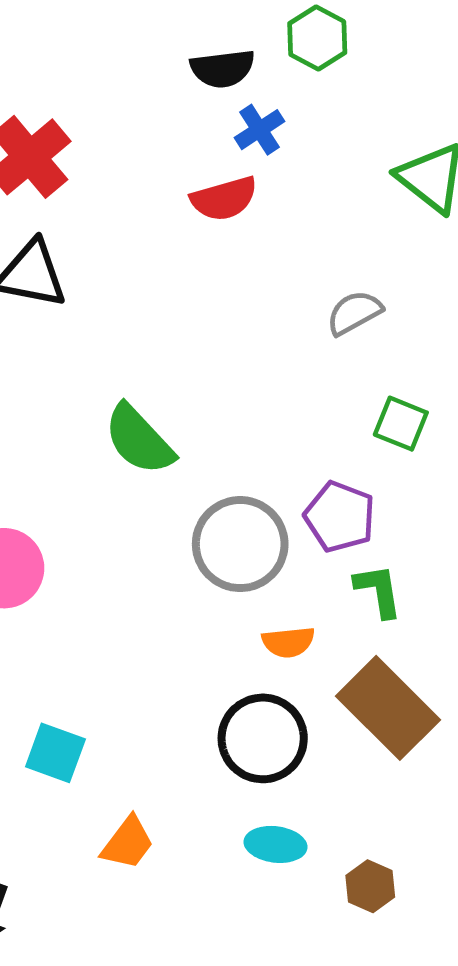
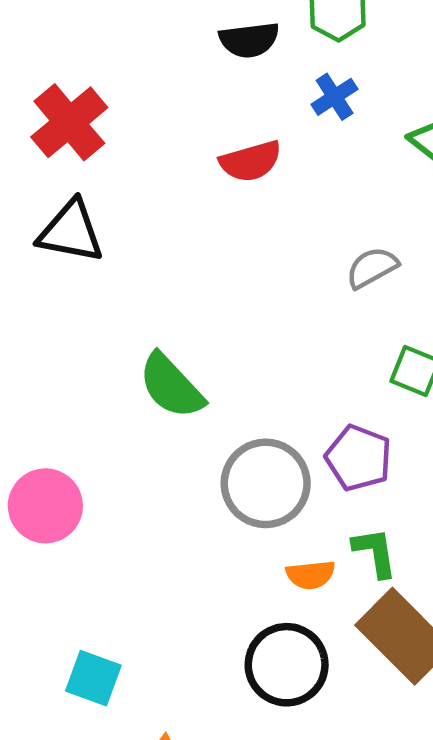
blue cross: (259, 130) -> (335, 97), moved
green L-shape: (378, 591) -> (375, 552), moved

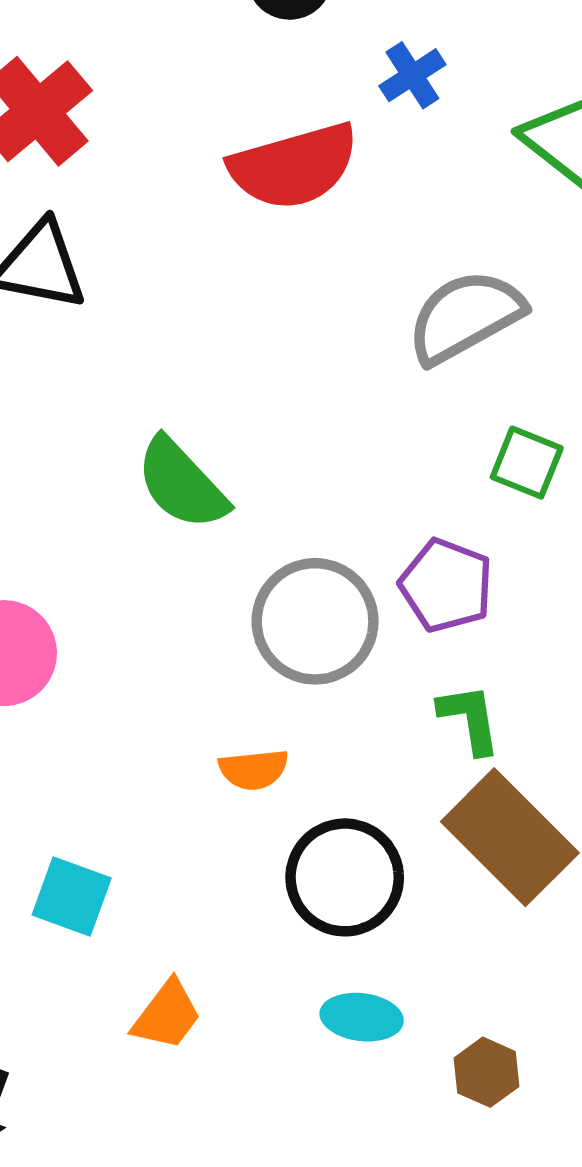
red semicircle: (251, 161) -> (294, 166), size x1.5
gray semicircle: (372, 268) -> (465, 317), size x1.6
orange semicircle: (311, 575) -> (254, 769), moved

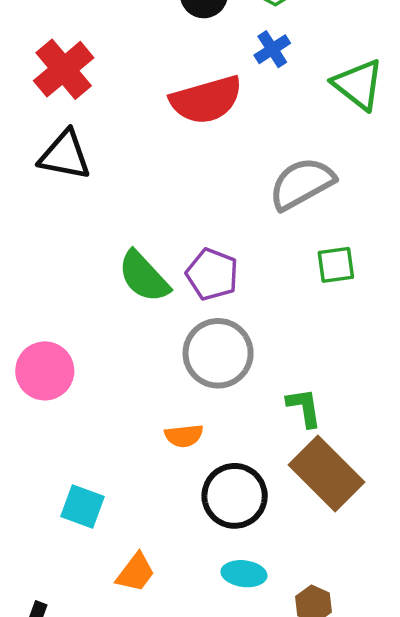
green square: (527, 463) -> (336, 265), turned -30
purple pentagon: (446, 585) -> (212, 274), moved

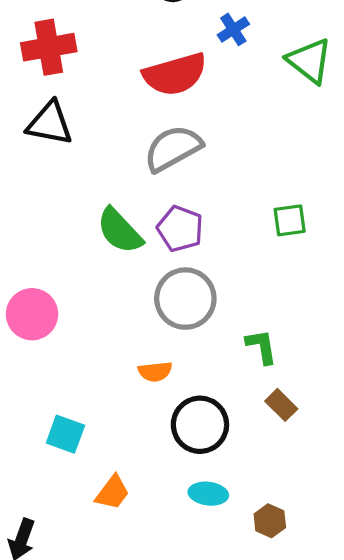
red cross: (64, 69) -> (49, 47), turned 30
gray semicircle: (302, 184) -> (173, 148), moved
brown rectangle: (326, 473) -> (281, 405), size x0.5

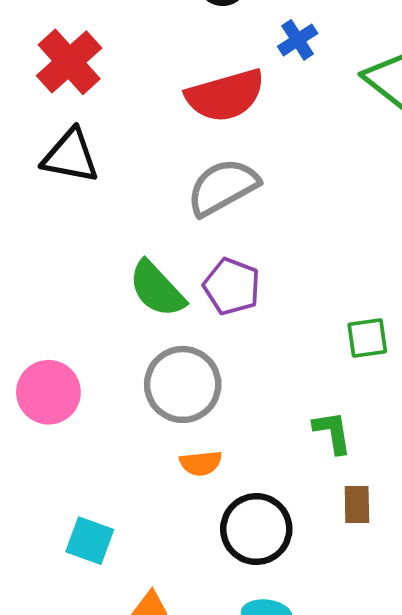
red cross: (49, 47) -> (69, 62), turned -32
green square: (290, 220) -> (367, 338), moved
gray circle: (185, 299) -> (183, 384), moved
brown rectangle: (281, 405) -> (357, 505), turned 44

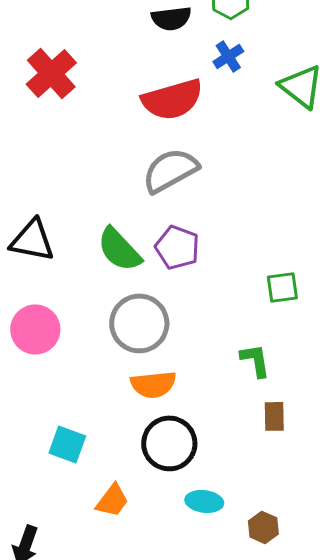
black triangle: (70, 156) -> (32, 240), moved
orange semicircle: (201, 463) -> (153, 384), size x1.4
black circle: (256, 529) -> (169, 443), moved

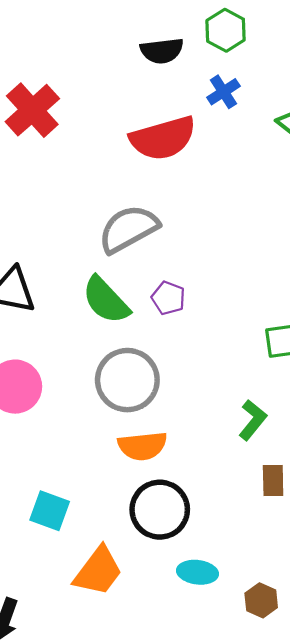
gray semicircle: (170, 170) -> (128, 229), moved
purple pentagon: (177, 247) -> (168, 298), size x0.7
green L-shape: (255, 360) -> (253, 420), turned 48
orange trapezoid: (112, 500) -> (98, 571), size x1.4

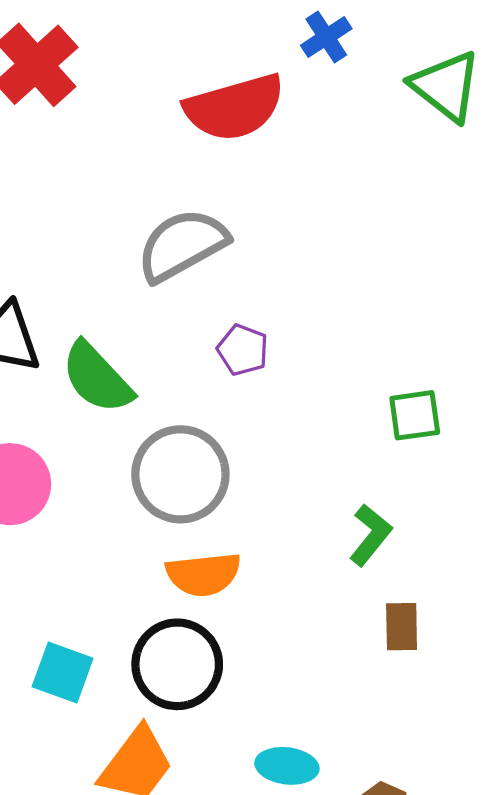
green semicircle: (106, 300) -> (97, 378), moved
black circle: (160, 510) -> (177, 664), moved

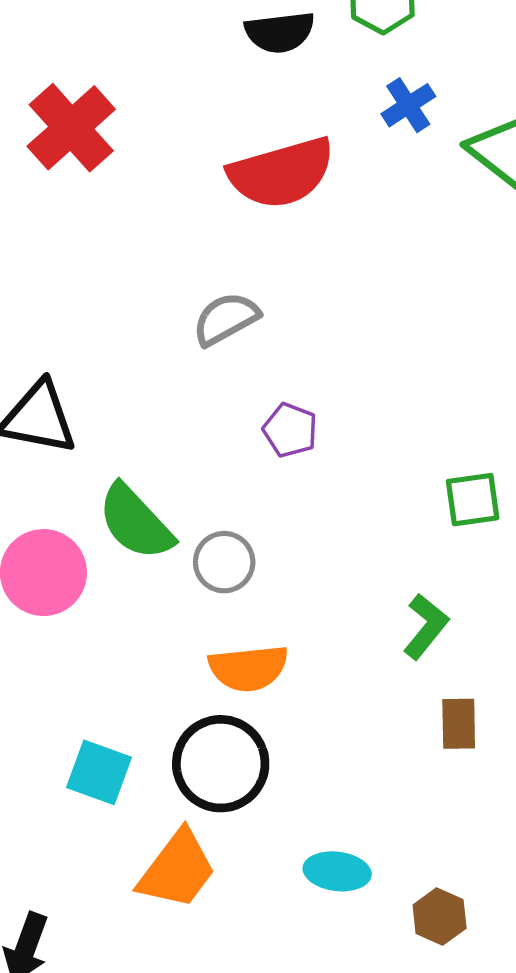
blue cross: (326, 37) -> (408, 105), moved
gray semicircle: (182, 245) -> (226, 319), size x0.7
green semicircle: (97, 378) -> (136, 522), moved
gray circle: (180, 474) -> (224, 562), size x0.6

